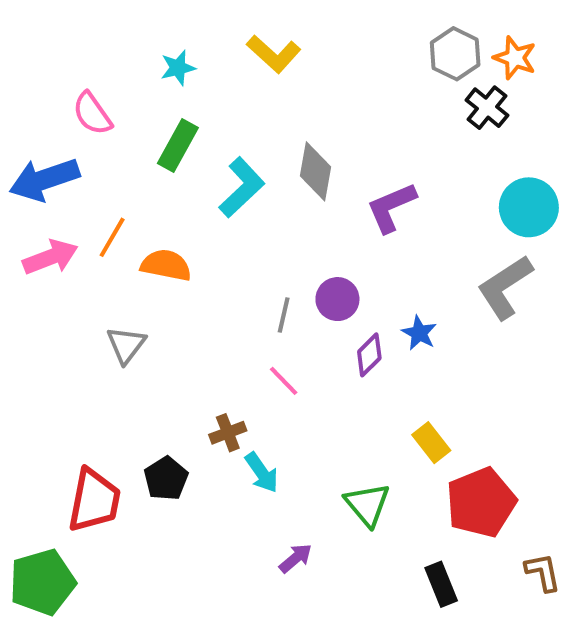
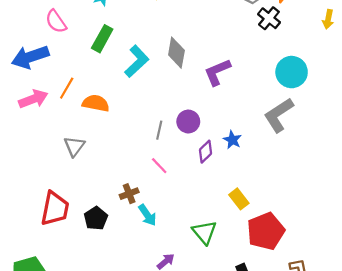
red trapezoid: (94, 500) -> (55, 209), moved

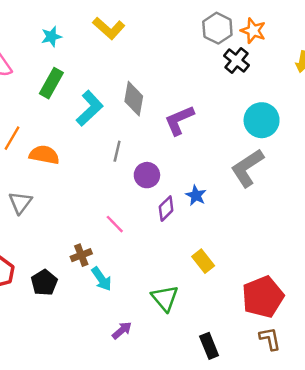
gray line: (159, 130) -> (117, 151), moved
red pentagon: (266, 231) -> (263, 297), moved

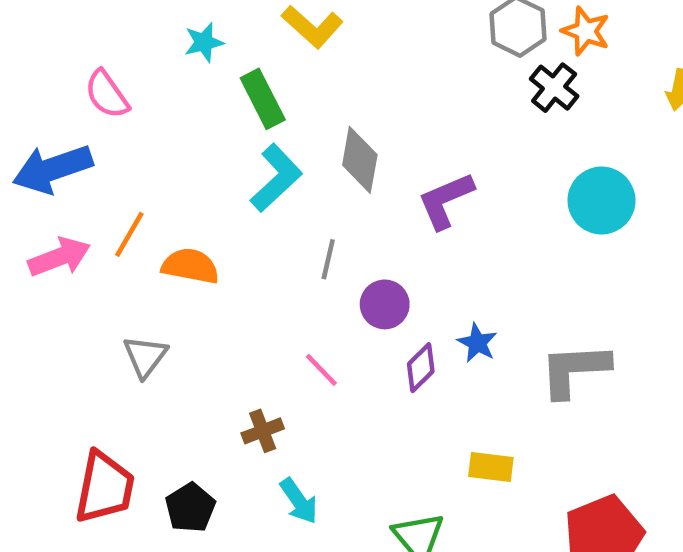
green rectangle: (51, 83) -> (263, 99), moved, turned -56
gray L-shape: (247, 168) -> (574, 370), moved, turned 30
pink line: (115, 224) -> (321, 370), moved
brown cross: (81, 255) -> (263, 431), moved
yellow rectangle: (203, 261) -> (491, 467), turned -45

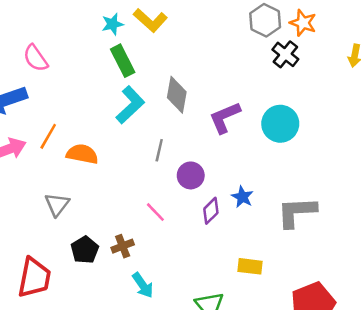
cyan star: (204, 42) -> (113, 24), moved
cyan circle: (602, 201) -> (280, 124), moved
black pentagon: (190, 508) -> (85, 250), moved

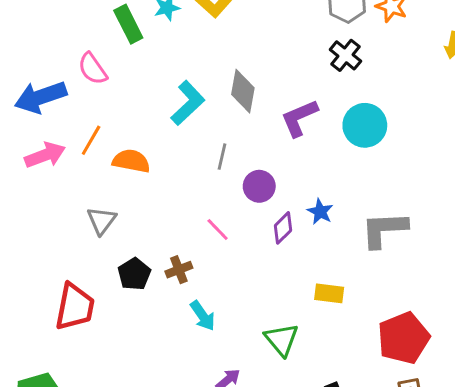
black cross: (285, 54) -> (345, 55), moved
pink semicircle: (36, 58) -> (93, 69), moved
green rectangle: (123, 61) -> (128, 24), moved

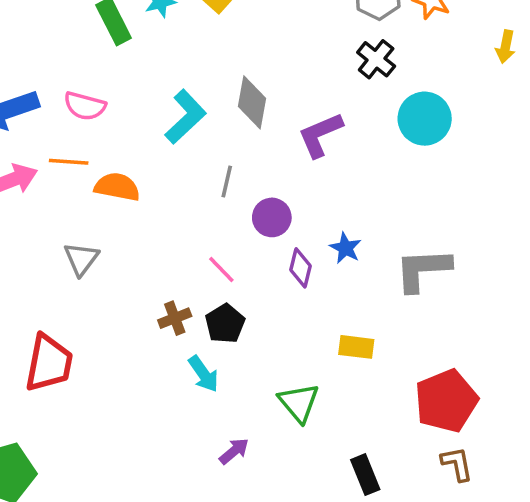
pink semicircle: (93, 69) -> (85, 106), moved, turned -40
cyan circle: (365, 125) -> (425, 119), moved
orange line: (91, 140) -> (69, 162), turned 64
purple diamond: (283, 228) -> (301, 268), turned -32
black pentagon: (134, 274) -> (225, 324), moved

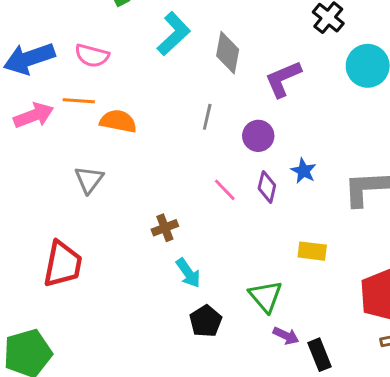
cyan L-shape: (185, 117) -> (174, 34), moved
purple circle: (272, 217) -> (258, 136), moved
pink line: (221, 270) -> (225, 190), moved
black pentagon: (225, 324) -> (206, 321), moved
purple arrow: (234, 451) -> (286, 336), moved, turned 65

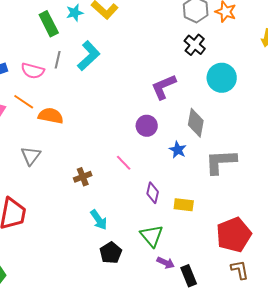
gray diamond: (228, 53) -> (196, 123), moved
orange line: (79, 101) -> (24, 102), turned 30
gray line: (207, 117) -> (58, 60), moved
purple diamond: (267, 187) -> (153, 193), moved
brown cross: (165, 228) -> (83, 177), moved

